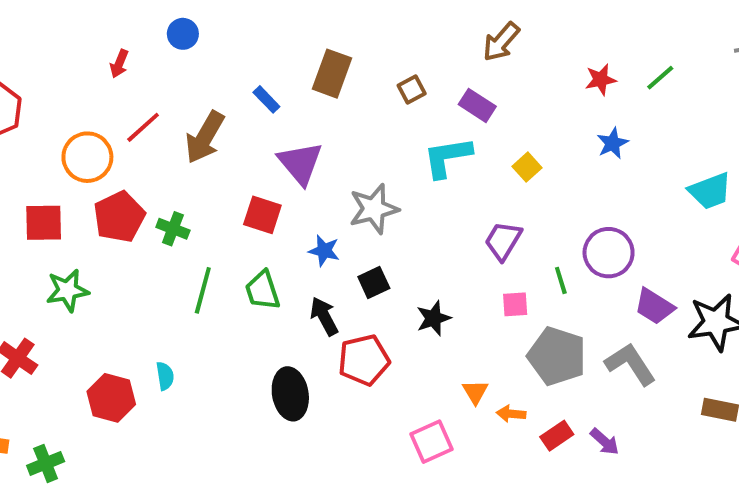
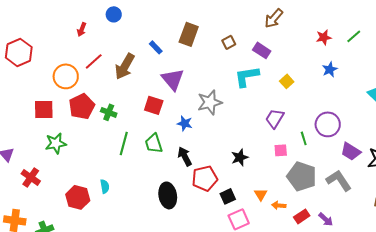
black square: (374, 282) -> (228, 196), moved

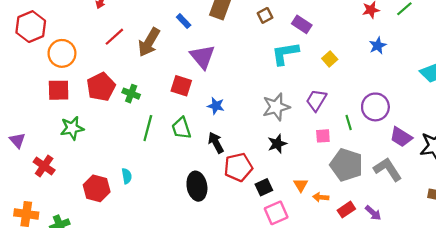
orange circle: (66, 76) -> (62, 53), moved
gray star: (210, 102) -> (276, 107), moved

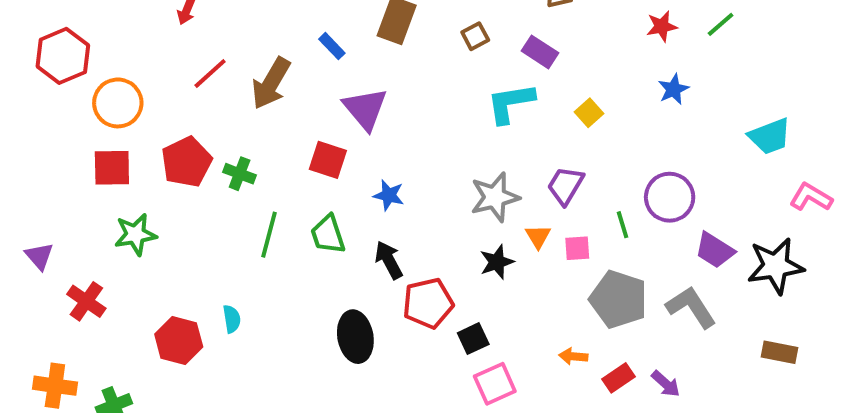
orange triangle: (301, 185) -> (538, 236), moved

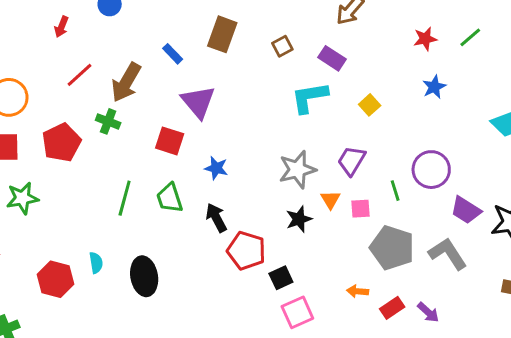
green cross: (240, 174) -> (108, 121), moved
red pentagon: (428, 303) -> (246, 251), turned 30
black ellipse: (355, 337) -> (144, 276), moved

